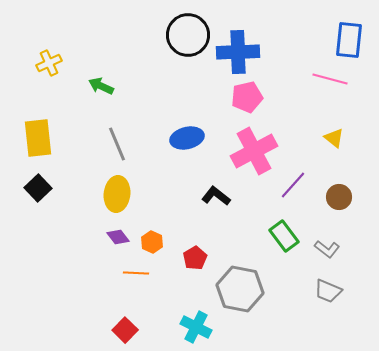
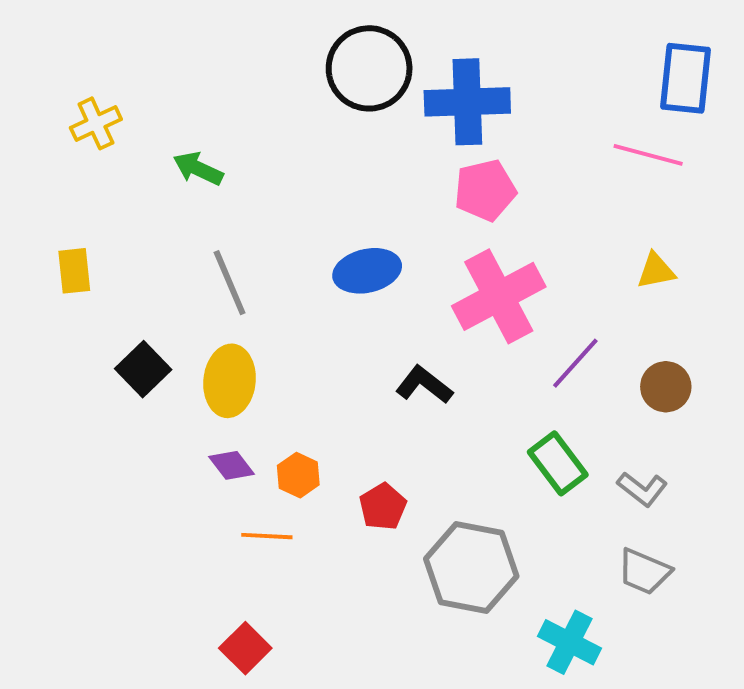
yellow rectangle: (38, 138) -> (74, 271), size x0.6
yellow triangle: (334, 138) -> (656, 271), turned -50
black square: (38, 188) -> (143, 369), moved
cyan cross: (196, 327) -> (569, 642), moved

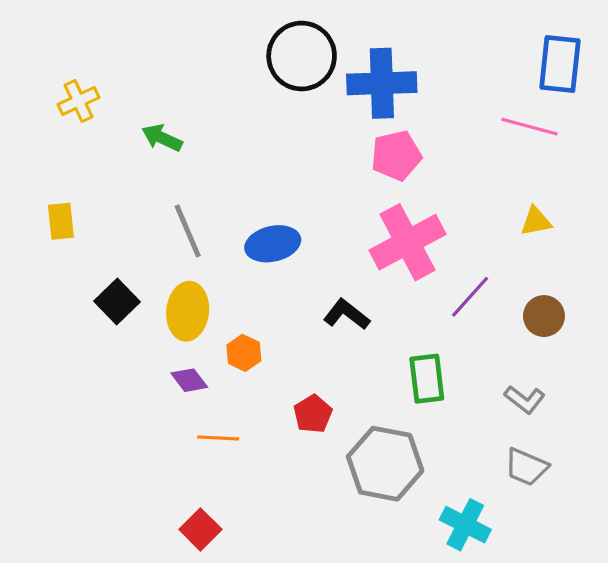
blue ellipse: (367, 271) -> (273, 244), moved
green rectangle: (558, 463) -> (427, 379), moved, turned 30
orange hexagon: (298, 475) -> (244, 353), moved

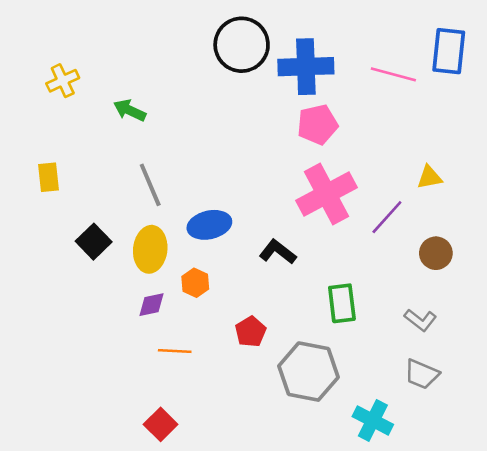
pink line: (530, 127) -> (393, 74), moved
blue ellipse: (273, 244) -> (209, 225), moved
purple line: (470, 297) -> (387, 217), moved
purple diamond: (189, 380) -> (151, 305), turned -64

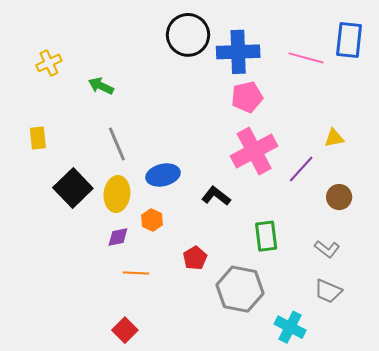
black square: (94, 242) -> (73, 188), size x1.4

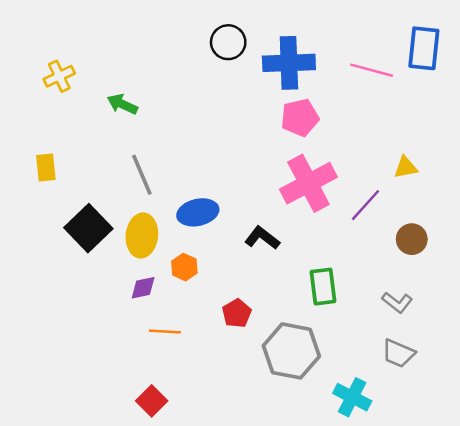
black circle: (188, 35) -> (228, 42), size x0.7

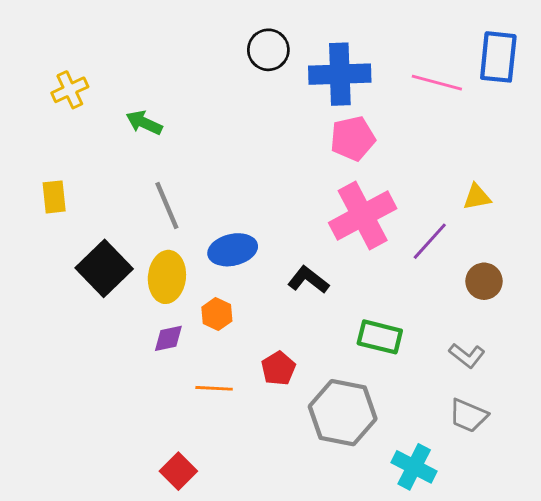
green rectangle: (323, 287) -> (380, 337), turned -69
orange line: (165, 332) -> (214, 388), moved

